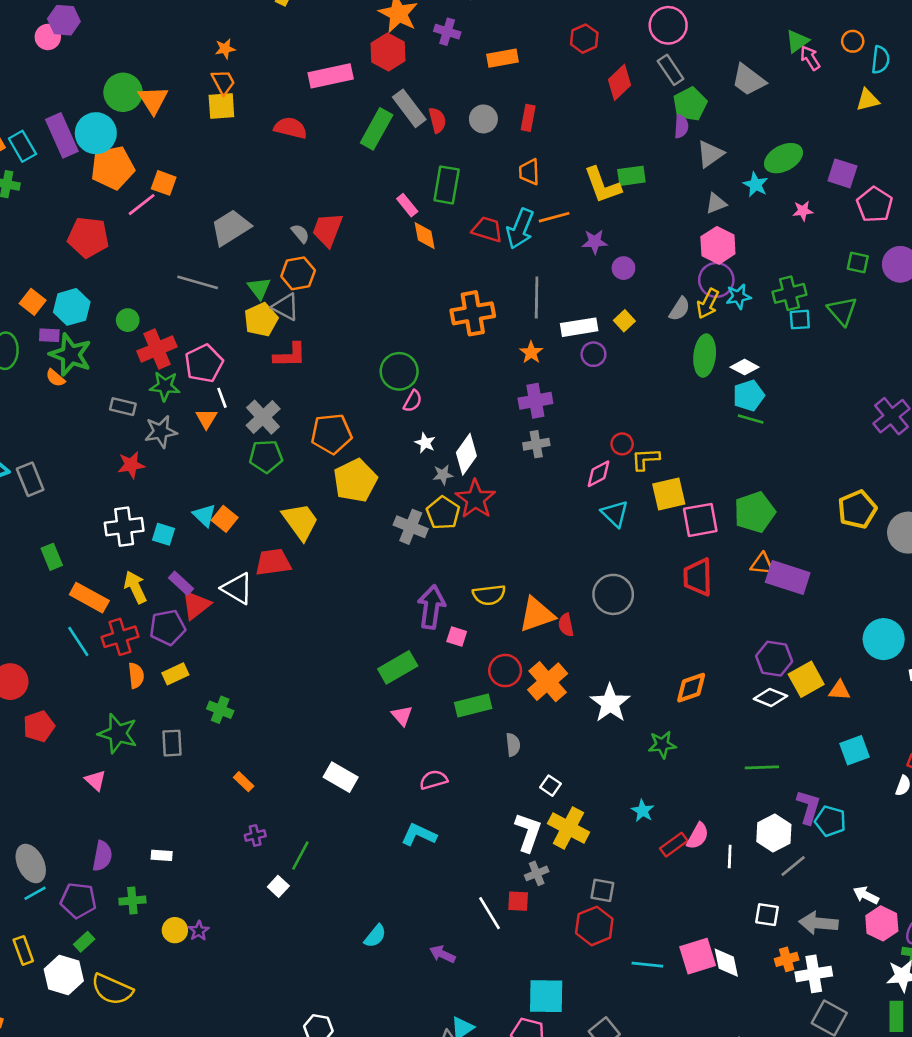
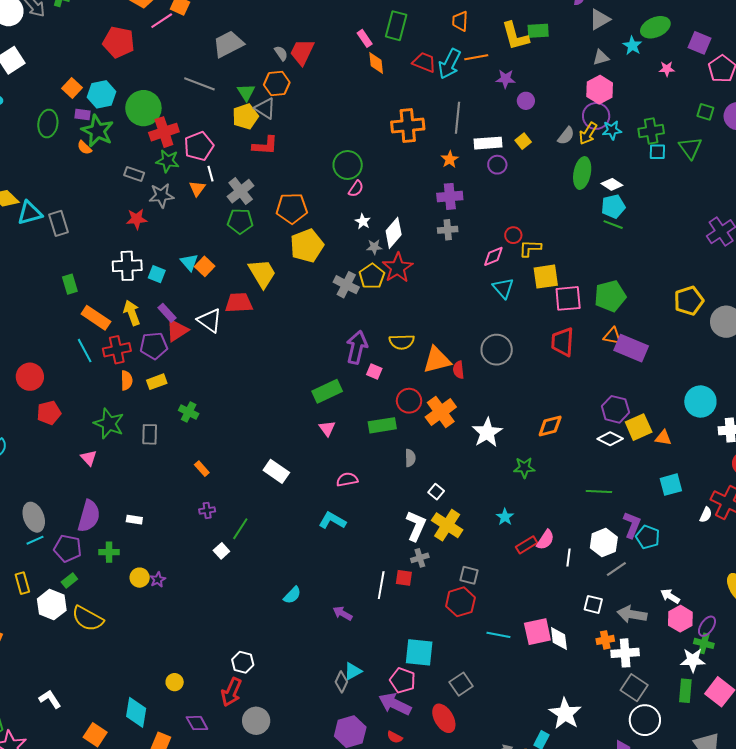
green circle: (128, 320) -> (143, 108), size x2.0
purple semicircle: (102, 856) -> (89, 516), size x1.4
white line: (489, 913) -> (381, 585), turned 36

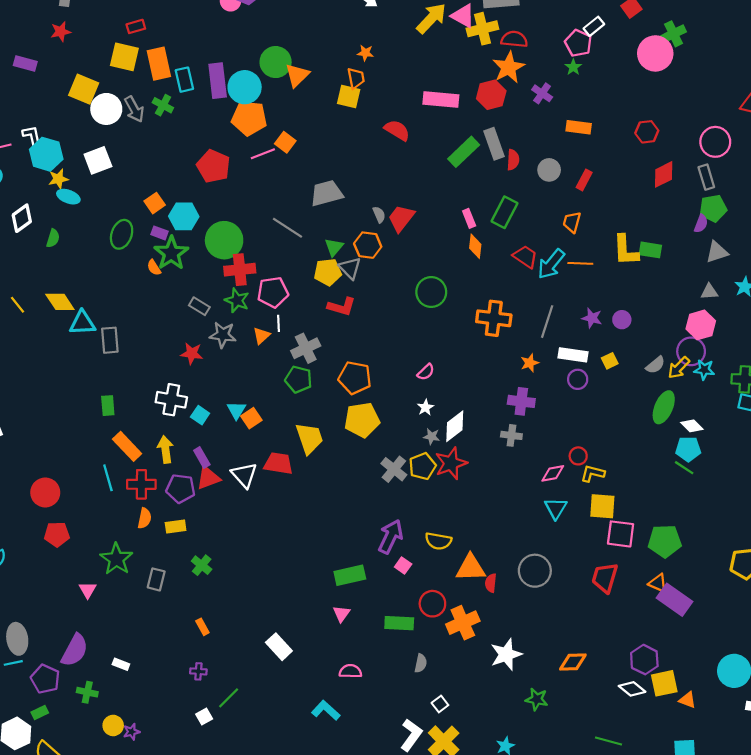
purple star: (506, 79) -> (592, 318), moved
green circle: (348, 165) -> (431, 292), moved

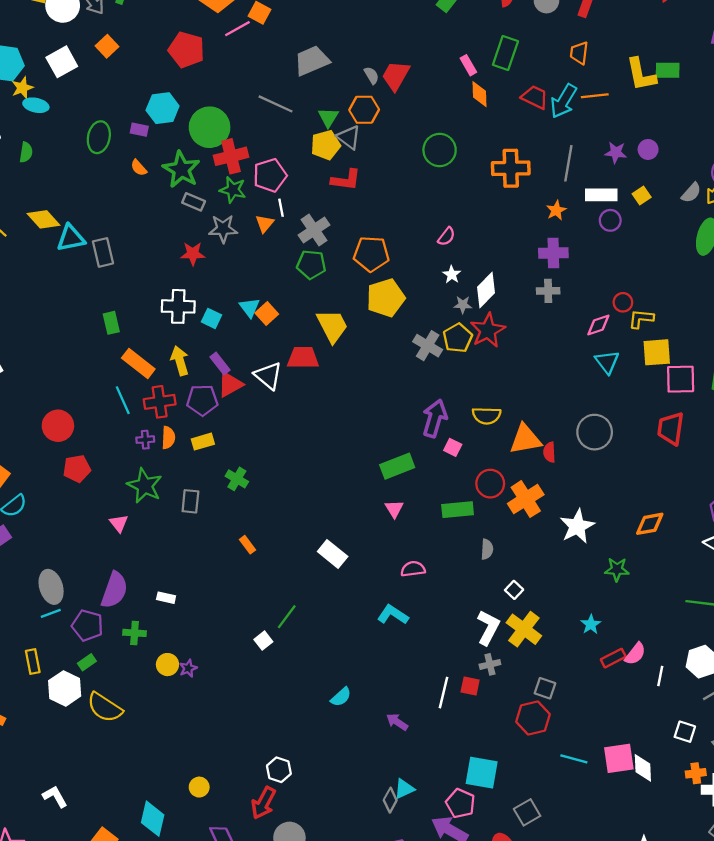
orange square: (155, 203) -> (107, 46), moved
green star: (171, 253) -> (181, 169), moved
purple cross: (198, 671) -> (145, 440), moved

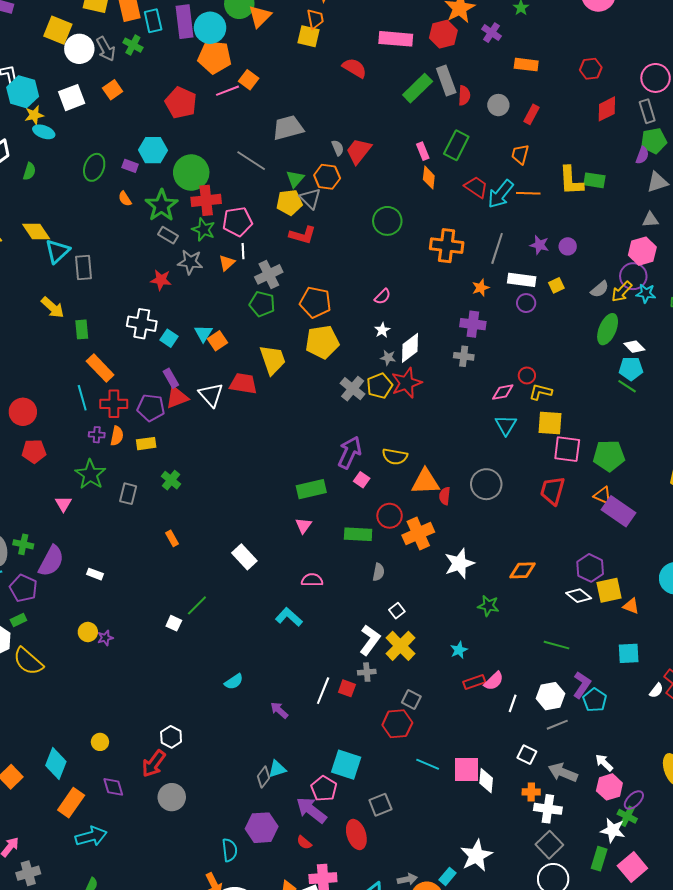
cyan triangle: (71, 238) -> (57, 251), turned -40
yellow arrow: (180, 361) -> (53, 307), moved, turned 140
green cross: (135, 633) -> (23, 544), moved
white square: (263, 641) -> (174, 623), turned -35

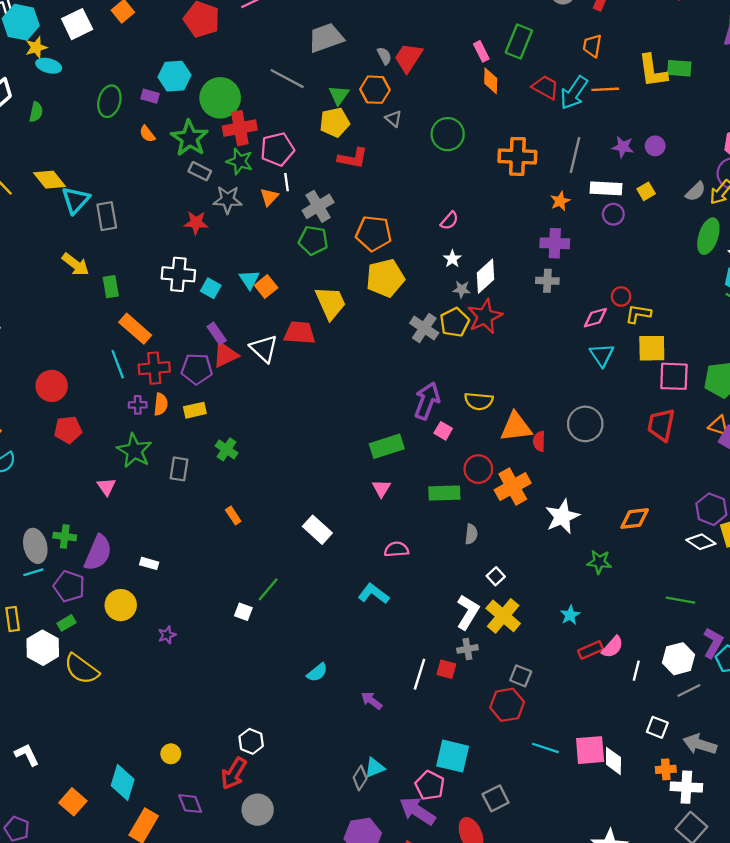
gray triangle: (310, 199) -> (394, 119), moved, size x0.7
yellow circle: (88, 632) -> (121, 605), moved, size x1.4

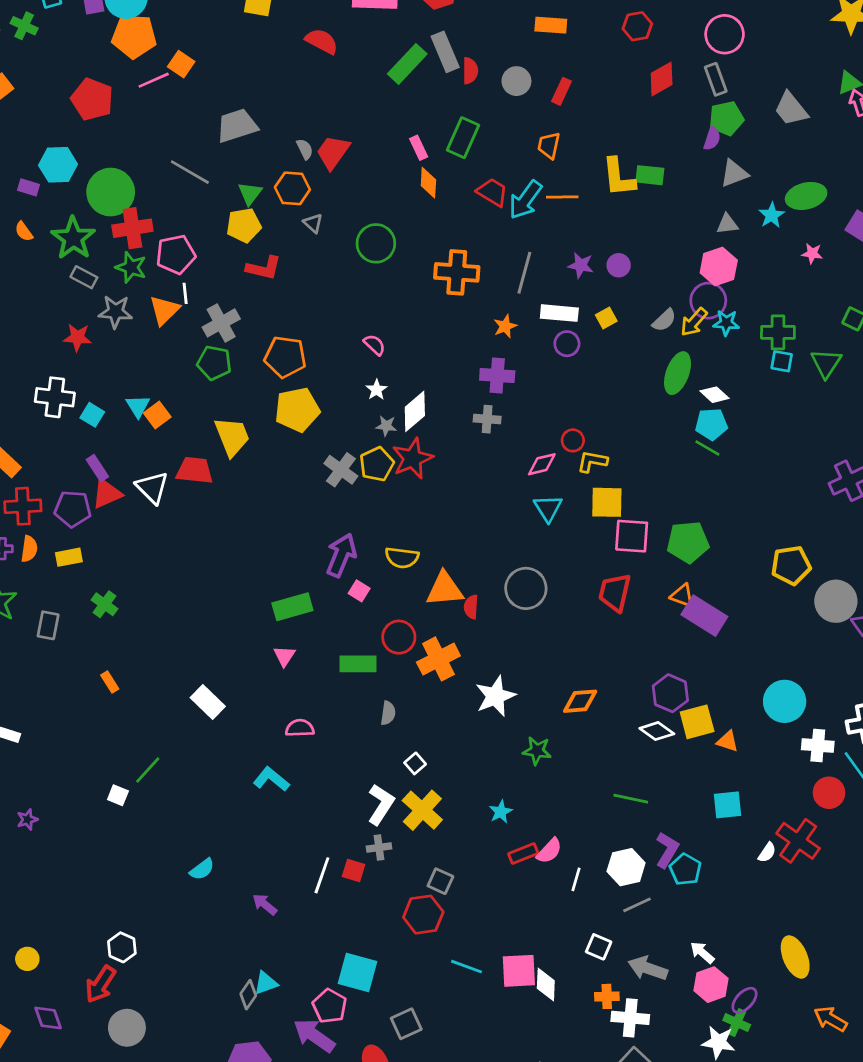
orange triangle: (269, 197) -> (164, 310), size x1.4
pink semicircle: (449, 221) -> (375, 345), turned -90

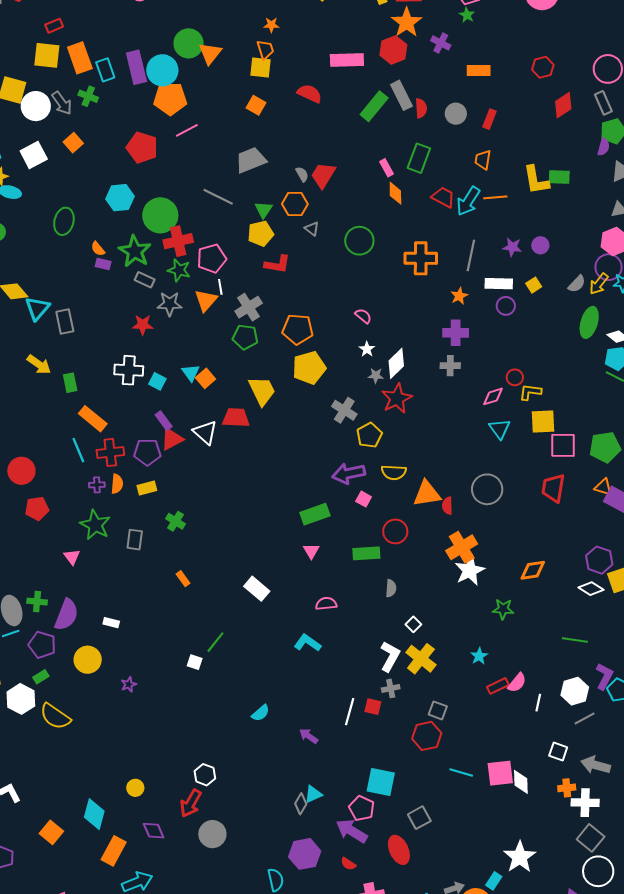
orange square: (181, 64) -> (256, 105), moved
purple rectangle: (29, 187) -> (103, 264), moved
yellow pentagon: (377, 464) -> (369, 435), moved
purple arrow: (341, 555) -> (349, 473), turned -120
orange cross: (438, 659) -> (462, 547), moved

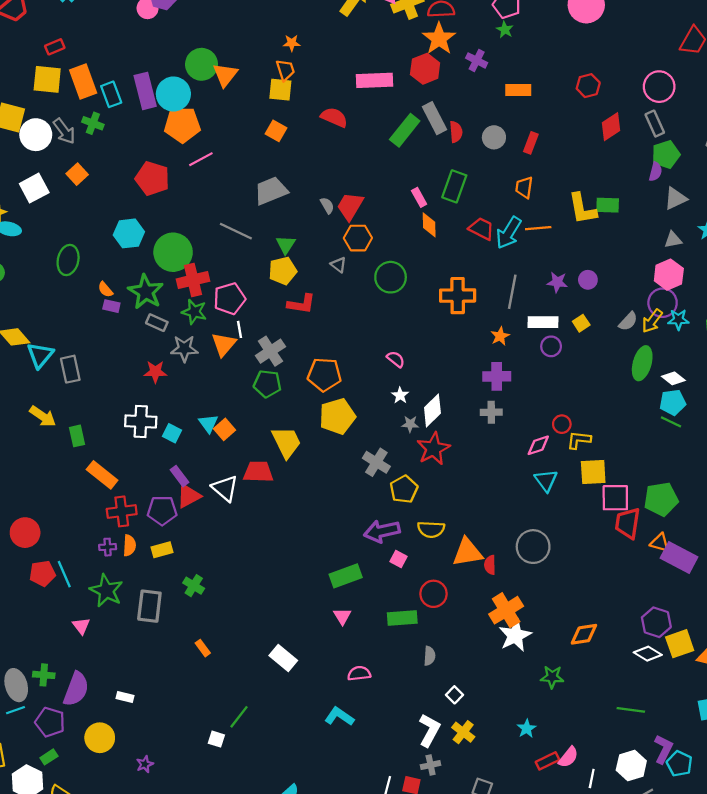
orange hexagon: (295, 204) -> (358, 238), moved
cyan line: (78, 450) -> (64, 574), moved
red trapezoid: (553, 488) -> (628, 523), moved
gray rectangle: (135, 540) -> (149, 606), size x1.4
yellow cross: (421, 659) -> (463, 732), size x0.7

